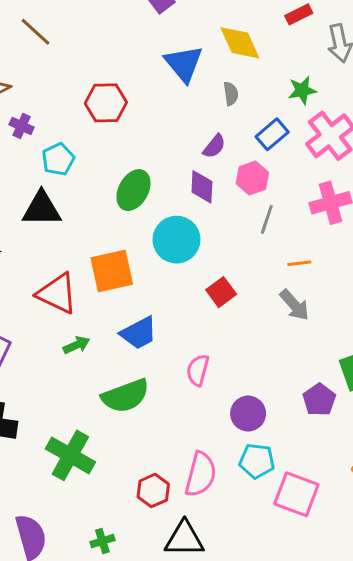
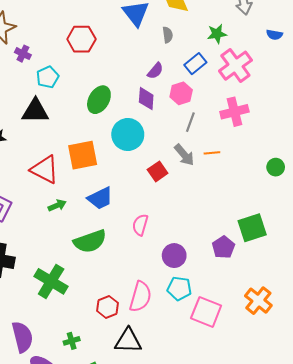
gray arrow: (294, 305) -> (184, 155), moved

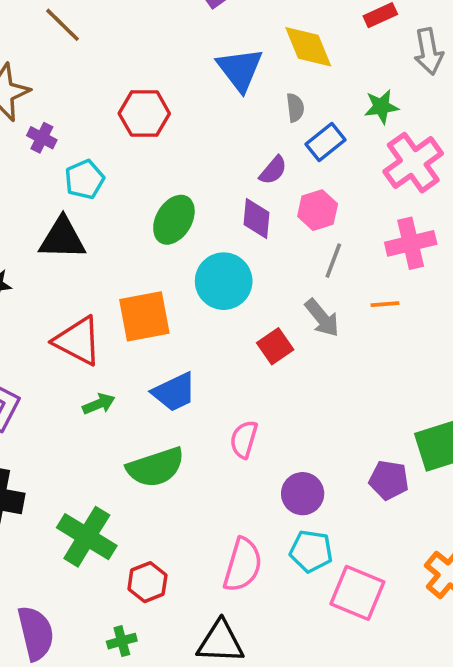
blue rectangle: (195, 64) -> (325, 142), moved
orange line: (212, 153) -> (385, 304), moved
purple pentagon: (223, 247) -> (389, 480), turned -30
red hexagon: (108, 307) -> (147, 582), moved

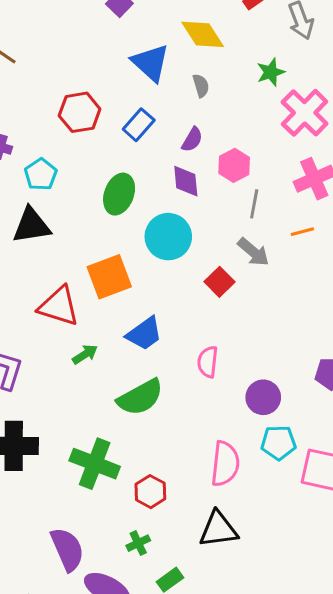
blue rectangle: (325, 142) -> (139, 125), moved

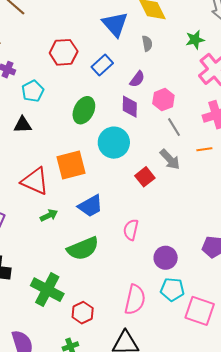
gray line: (254, 204) -> (174, 127), turned -48
black triangle: (31, 226) -> (23, 125), size x0.7

